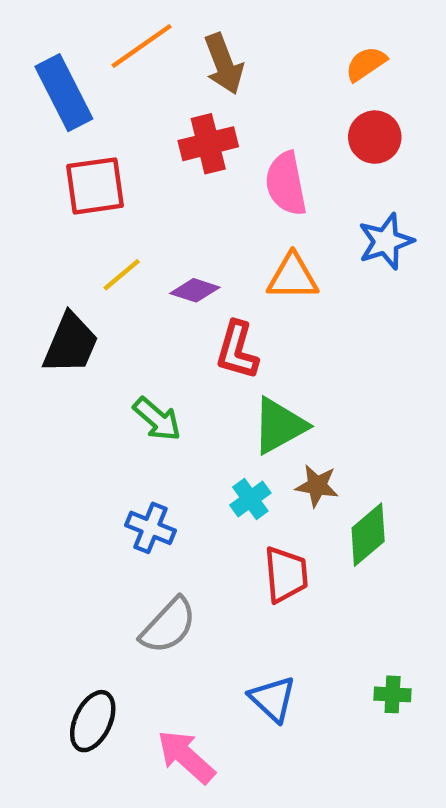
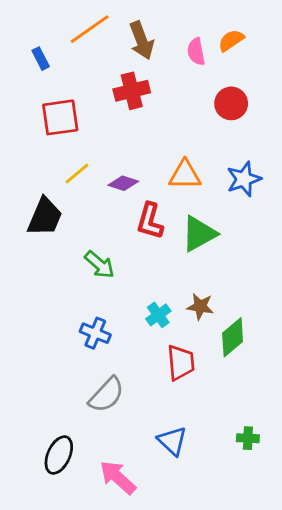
blue rectangle: (64, 93) -> (41, 59), size x0.5
red circle: (375, 137) -> (231, 103), moved
pink semicircle: (286, 184) -> (196, 52), moved, size x0.7
blue star: (386, 241) -> (244, 179), moved
green triangle: (279, 426) -> (199, 234), moved

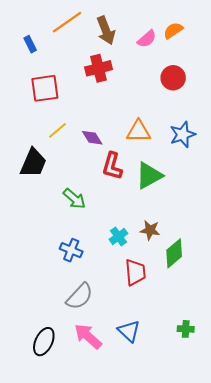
pink semicircle: (196, 52) -> (147, 39), turned -120
purple diamond: (123, 183) -> (92, 138), turned 40
pink arrow: (118, 477) -> (88, 336), moved

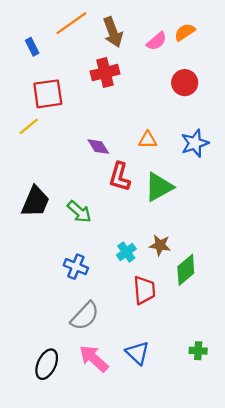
yellow line: (58, 130) -> (29, 126), moved
orange triangle: (138, 131) -> (148, 140), size x0.7
black trapezoid: (33, 163) -> (35, 202), moved

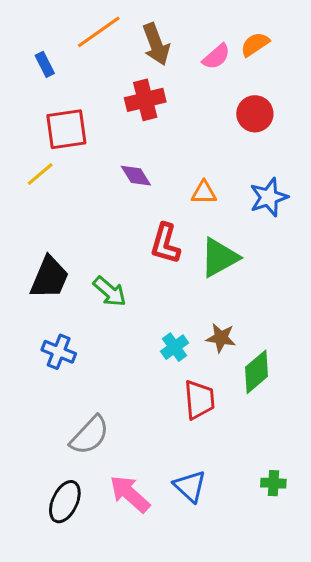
purple diamond: (98, 147) -> (136, 176), moved
blue cross: (76, 267) -> (59, 352), moved
gray semicircle: (85, 316) -> (90, 435), moved

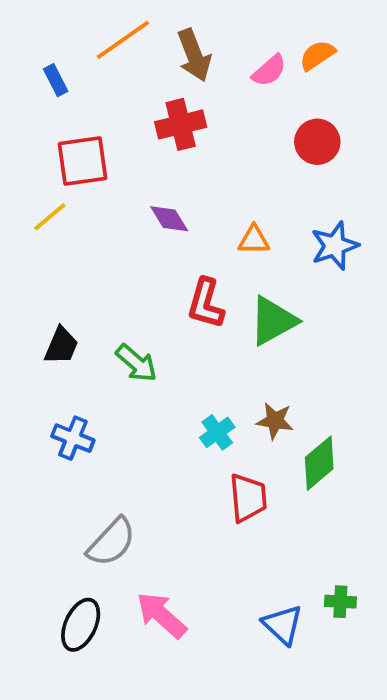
black trapezoid: (49, 278) -> (61, 346), size x0.7
blue triangle: (190, 486) -> (283, 625), moved

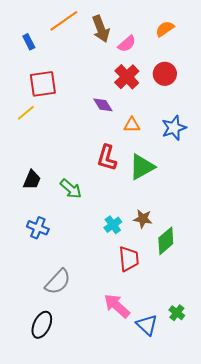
pink semicircle: (269, 71) -> (127, 44), moved
red cross: (181, 124) -> (127, 77), moved, turned -30
purple diamond: (169, 219) -> (103, 105), moved
green cross: (340, 602) -> (177, 313), turned 35
pink arrow: (161, 615) -> (117, 306), moved

